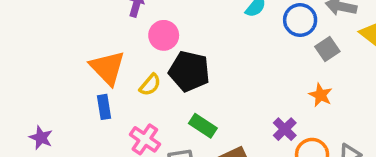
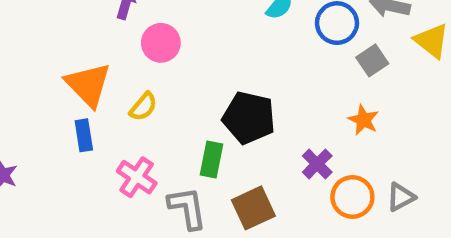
black pentagon: (189, 71) -> (249, 118), moved
green rectangle: (203, 126) -> (211, 160), turned 68

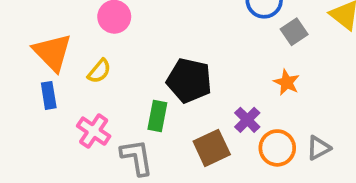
brown square: (253, 208) -> (212, 148), moved

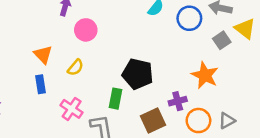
gray square: (294, 32) -> (222, 40), moved
orange triangle: (52, 52) -> (43, 55), size x0.7
orange star: (287, 82) -> (205, 75), size x1.5
purple cross: (247, 120) -> (178, 101), turned 30

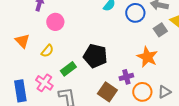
blue rectangle: (40, 84) -> (20, 91), moved, size x1.5
green rectangle: (116, 99) -> (68, 69), moved, turned 42
brown square: (153, 121) -> (107, 92), turned -30

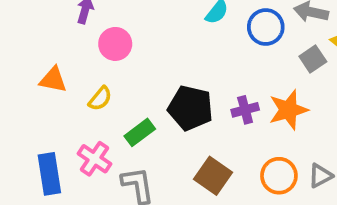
orange triangle: (22, 41) -> (53, 80), turned -35
orange star: (147, 57) -> (288, 110), turned 30
purple cross: (126, 77) -> (245, 110), moved

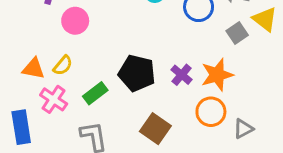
orange triangle: (53, 80) -> (34, 69), moved
purple cross: (245, 110) -> (182, 75), turned -35
pink cross: (94, 159) -> (54, 99), moved
orange circle: (279, 176) -> (211, 112), moved

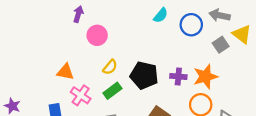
yellow semicircle: (63, 65) -> (110, 67), moved
purple cross: (182, 75) -> (178, 77), turned -35

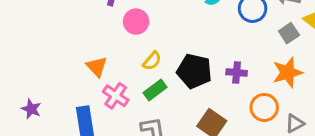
orange triangle: (65, 72) -> (97, 67), turned 36
orange star: (205, 77) -> (288, 73), moved

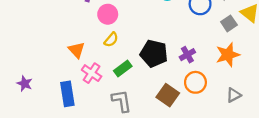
yellow semicircle: (152, 61) -> (111, 40), moved
purple cross: (237, 73) -> (187, 55), turned -35
orange circle: (264, 107) -> (195, 82), moved

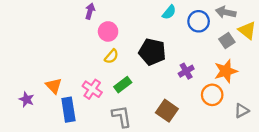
orange triangle: (77, 50) -> (54, 86), moved
black pentagon: (154, 53) -> (152, 52), moved
orange circle: (195, 82) -> (212, 95), moved
gray triangle: (234, 95) -> (242, 111), moved

